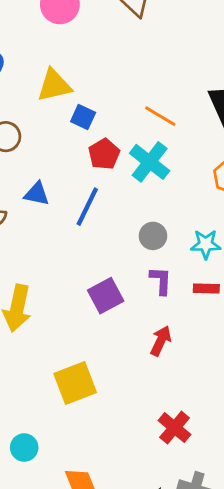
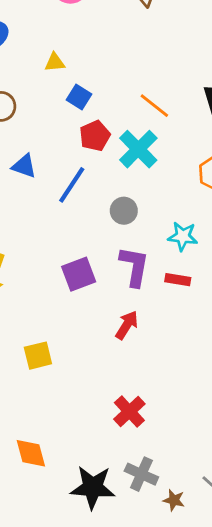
yellow triangle: (54, 85) -> (55, 62), size x0.6
gray circle: (153, 236) -> (124, 211), moved
purple L-shape: (161, 281) -> (134, 266), size x1.4
yellow square: (75, 383) -> (38, 356), size x0.7

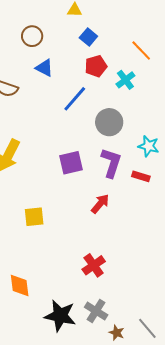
cyan cross: (138, 149) -> (125, 80), size x0.7
blue triangle: (24, 166) -> (44, 68), moved
gray circle: (124, 211) -> (109, 122), size x1.4

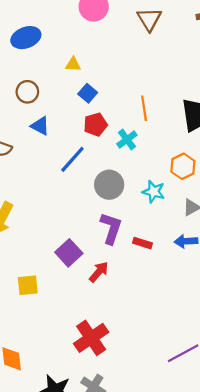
orange line: (141, 51) -> (144, 108), turned 35
cyan star: (149, 146) -> (154, 192), moved
purple square: (71, 163) -> (69, 253), moved, turned -30
red cross: (94, 265) -> (91, 338), size x1.4

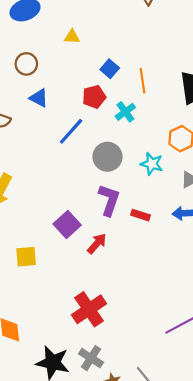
blue square: (88, 93) -> (110, 69), moved

